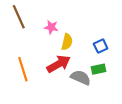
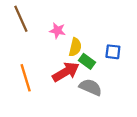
blue square: (101, 46) -> (113, 52), turned 32
green rectangle: (98, 69) -> (87, 61), moved, turned 48

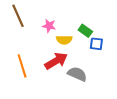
yellow semicircle: (75, 47) -> (64, 40), turned 77
green rectangle: (87, 61) -> (85, 31), moved

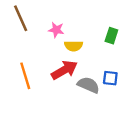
green rectangle: (85, 31) -> (111, 36), moved, turned 72
blue square: (96, 44) -> (110, 78), moved

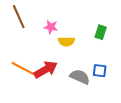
red arrow: (64, 70) -> (46, 69), moved
orange line: (25, 76) -> (23, 68), turned -45

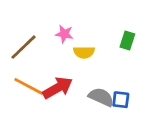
brown line: (19, 17) -> (23, 47), moved, turned 70
blue square: (100, 71) -> (121, 100), moved

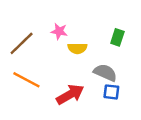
red arrow: (58, 88) -> (70, 94), moved
gray semicircle: (101, 97) -> (105, 73), moved

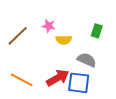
orange line: (26, 80) -> (22, 80), moved
blue square: (111, 92) -> (79, 83), moved, size x1.6

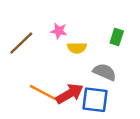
orange line: (22, 80) -> (43, 93), moved

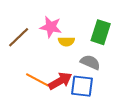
pink star: (59, 31) -> (51, 27), size x1.5
green rectangle: (117, 37) -> (101, 32), size x1.6

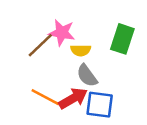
brown line: (19, 37) -> (40, 45), moved
gray semicircle: (90, 62) -> (87, 76), moved, turned -150

